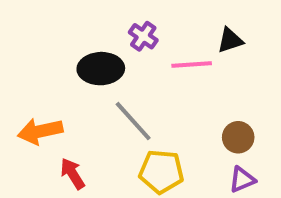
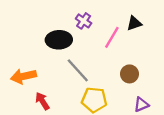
pink line: (192, 65) -> (112, 37), turned -55
brown circle: (238, 137) -> (129, 74), moved

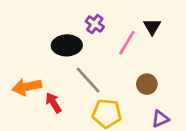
black triangle: (134, 23) -> (152, 27), turned -42
red arrow: (42, 101) -> (53, 103), moved

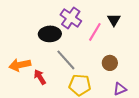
purple cross: (95, 24) -> (71, 18), size x1.5

